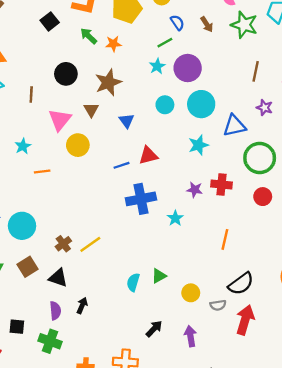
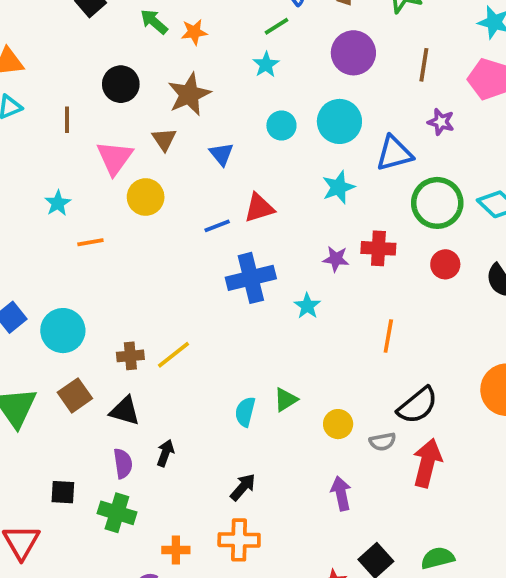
purple circle: (188, 68) -> (353, 53), moved
brown cross: (63, 244) -> (130, 356), turned 35
black arrow: (154, 329) -> (243, 487), moved

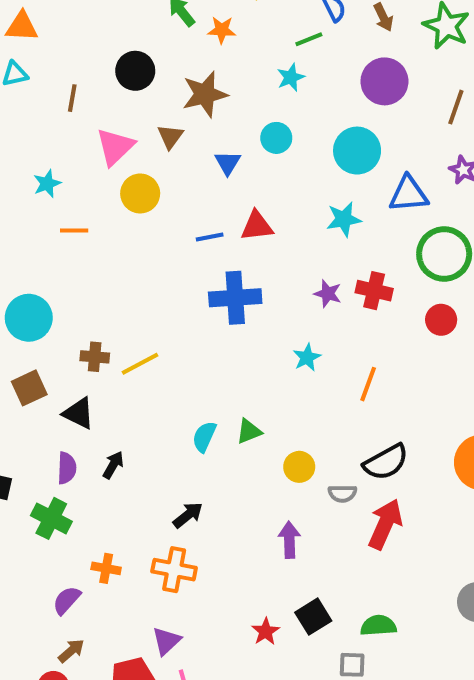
cyan circle: (281, 125) -> (276, 138), moved
cyan star: (307, 306) -> (307, 358), moved

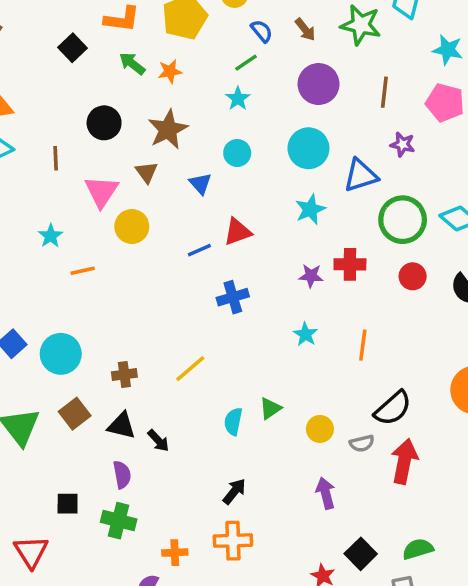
blue cross: (235, 298) -> (233, 297), size x0.7
yellow line: (140, 364) -> (190, 369), moved
black arrow: (113, 465) -> (158, 441), moved, turned 120

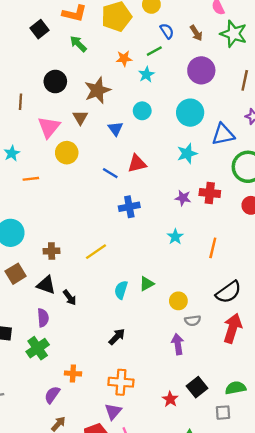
orange star: (170, 71) -> (124, 58), moved
blue line: (199, 250) -> (110, 173), turned 49
gray semicircle: (362, 443) -> (193, 321), moved
green cross: (119, 521) -> (38, 348), turned 35
orange cross: (233, 541) -> (121, 382), moved

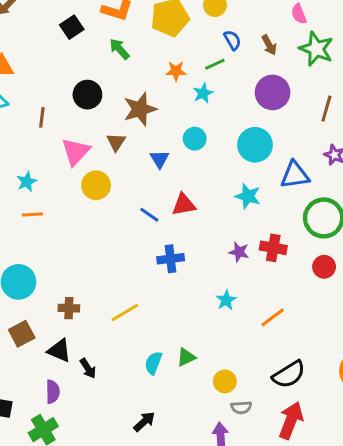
cyan star: (187, 154) -> (248, 196), turned 30
orange line: (31, 179) -> (32, 215), moved
orange line: (213, 248) -> (273, 317), turned 36

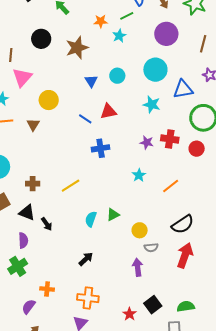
cyan circle: (195, 139) -> (117, 76), moved
brown triangle: (116, 142) -> (33, 125), moved
pink triangle: (76, 152) -> (22, 77), moved
red circle: (324, 267) -> (197, 149), moved

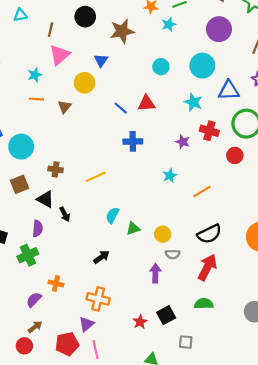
blue triangle: (91, 81) -> (101, 60), moved
red cross: (170, 139) -> (209, 131), moved
green triangle: (113, 215) -> (133, 228), moved
green semicircle: (186, 306) -> (204, 304), moved

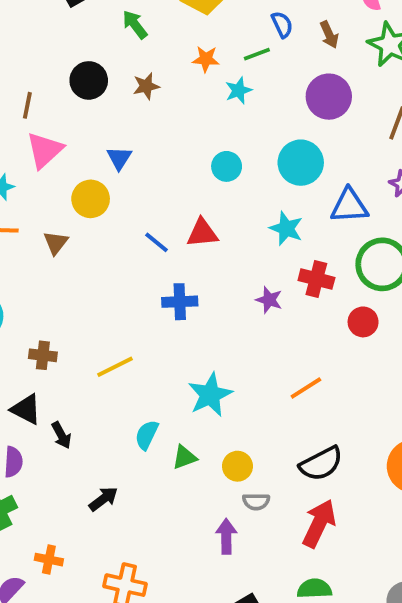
brown star: (122, 31) -> (146, 86), moved, size x0.6
cyan star: (170, 176) -> (210, 395), moved, size x1.6
black arrow: (101, 257) -> (103, 499), moved

